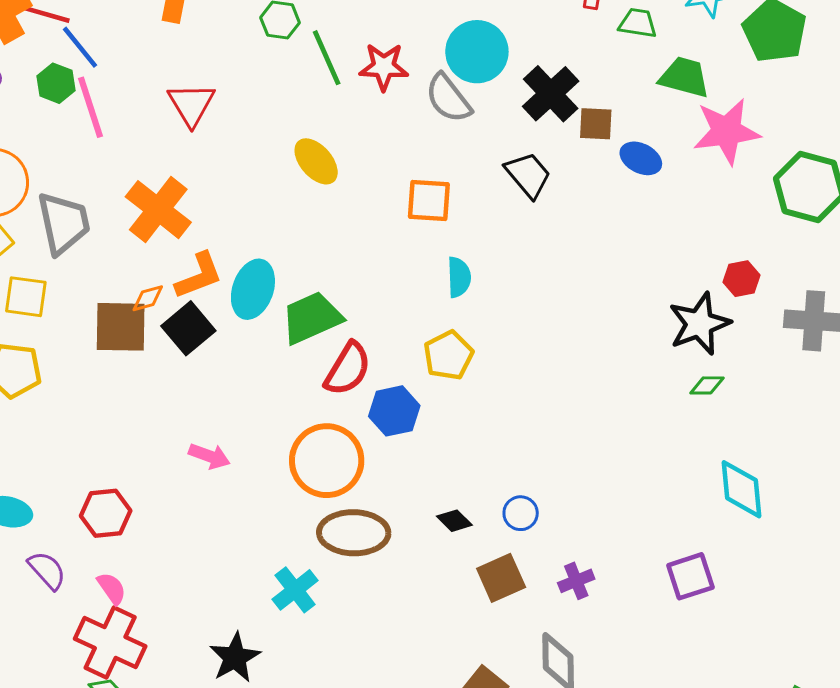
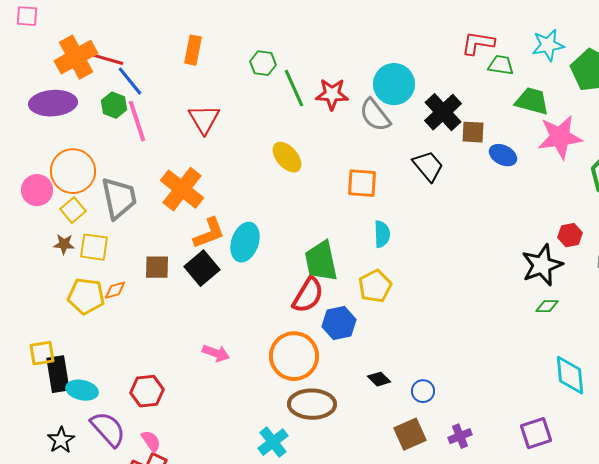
orange diamond: (148, 298) -> (115, 290), moved
green trapezoid: (312, 318) -> (321, 261), moved, turned -78
brown square: (121, 327) -> (157, 267), size x0.7
black diamond: (454, 521) -> (379, 379), moved
purple semicircle: (47, 570) -> (108, 429), size x1.4

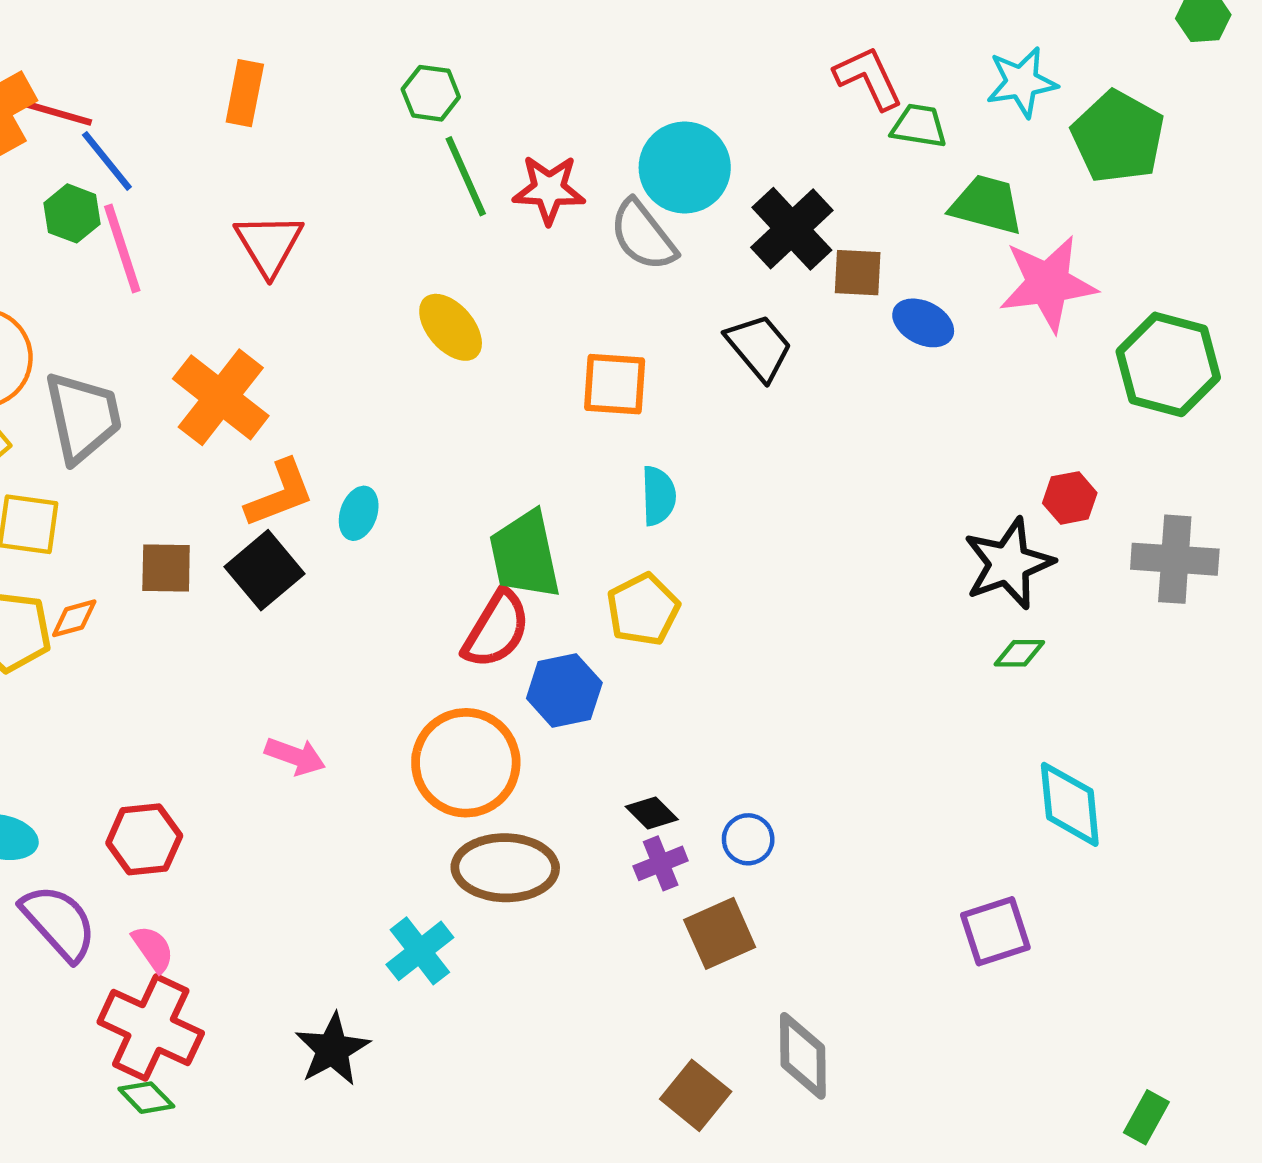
red L-shape: (478, 43) -> (868, 78), turned 56
green hexagon: (263, 63) -> (431, 93), moved
cyan ellipse: (245, 242) -> (359, 513), size x0.6
purple cross: (460, 436) -> (661, 863), moved

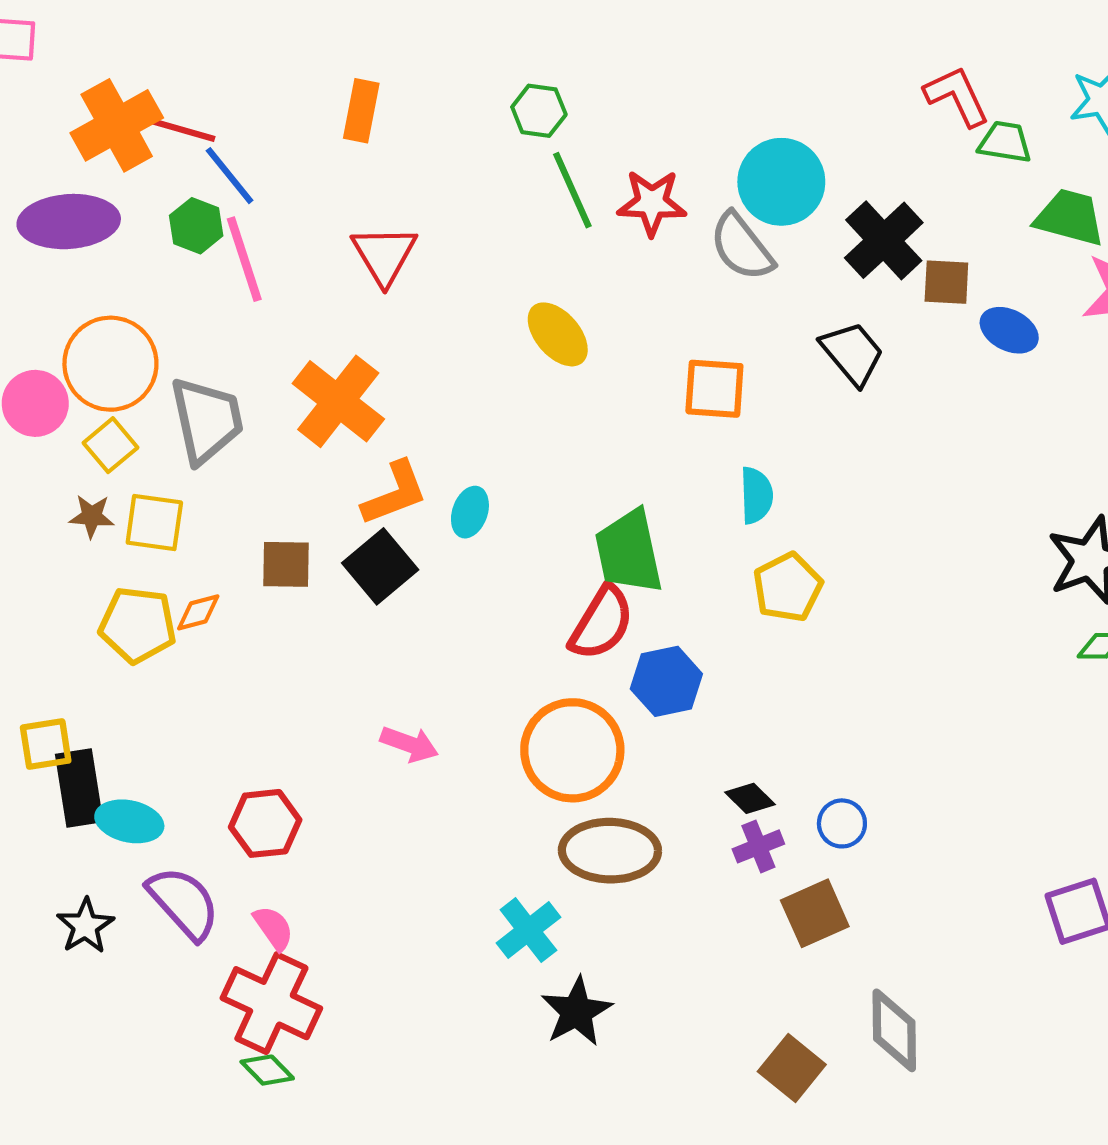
yellow pentagon: (643, 610) -> (788, 587), moved
black star: (332, 1049) -> (577, 1012), moved

